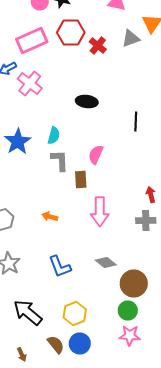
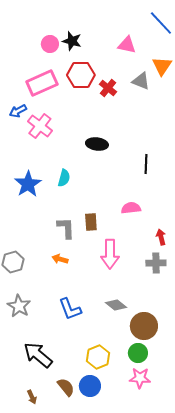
gray triangle: (131, 38) -> (141, 81), turned 42
pink semicircle: (96, 154) -> (131, 208), moved, turned 60
gray L-shape: (60, 160) -> (66, 228), moved
yellow hexagon: (75, 314) -> (98, 357), moved

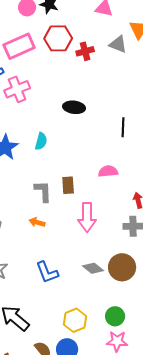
red cross: (108, 88) -> (85, 51), turned 36
pink cross: (40, 126) -> (17, 89), turned 30
brown circle: (144, 326) -> (122, 267), moved

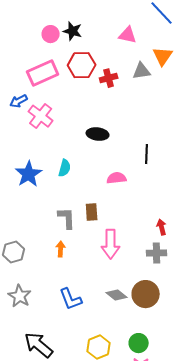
gray triangle: (118, 44) -> (142, 71), turned -30
pink cross: (17, 89) -> (41, 116), turned -30
pink semicircle: (108, 171) -> (117, 178), moved
orange arrow: (37, 222) -> (61, 249), turned 77

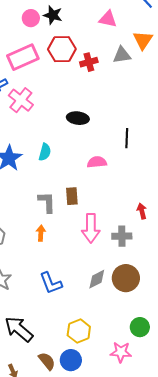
gray cross: (157, 253) -> (122, 236), moved
gray diamond: (117, 295) -> (97, 279), turned -65
green circle: (139, 343) -> (140, 327), moved

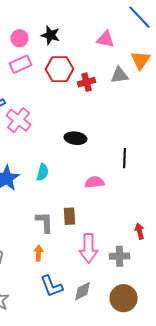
pink circle: (31, 18) -> (20, 38), moved
pink rectangle: (23, 57) -> (20, 64), moved, size x0.7
gray diamond: (97, 279) -> (82, 291), moved
blue L-shape: (51, 283) -> (52, 286), moved

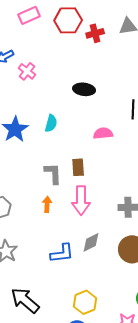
pink cross: (18, 120) -> (27, 71), size x0.7
pink arrow: (88, 248) -> (81, 200), moved
blue L-shape: (52, 286) -> (62, 253), moved, turned -75

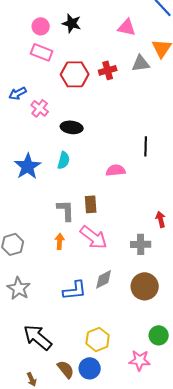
pink rectangle: (29, 15) -> (42, 52), turned 45
red hexagon: (68, 20) -> (75, 74), moved
black ellipse: (84, 89) -> (72, 127), moved
pink arrow: (81, 200) -> (94, 237), turned -52

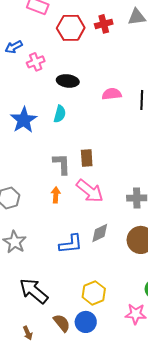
pink cross: (40, 108) -> (36, 62), turned 30
pink semicircle: (116, 170) -> (112, 94), moved

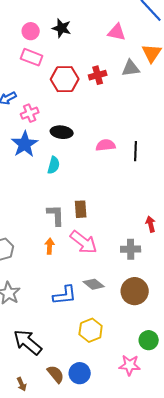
blue star: (24, 120) -> (25, 144), moved
gray diamond: (100, 233) -> (94, 284), turned 65
yellow hexagon: (94, 293) -> (91, 330), moved

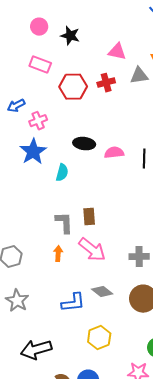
pink circle: (31, 31) -> (39, 27), moved
pink triangle: (117, 32) -> (117, 52), moved
black ellipse: (62, 132) -> (84, 144), moved
black arrow: (28, 342) -> (36, 350), turned -56

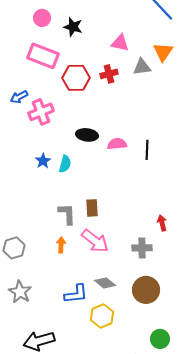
pink rectangle: (40, 65) -> (43, 56), size x1.4
pink cross: (38, 121) -> (41, 112), size x1.4
blue star: (33, 152) -> (43, 161), moved, size x0.6
yellow hexagon: (99, 338) -> (102, 316), moved

